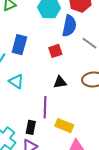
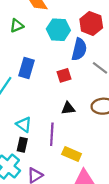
cyan triangle: (16, 81) -> (24, 125), moved
black rectangle: (31, 127) -> (22, 145), moved

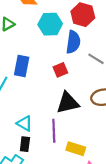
black triangle: (68, 108) -> (68, 103), size x1.6

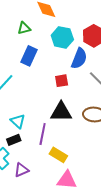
blue rectangle: (22, 66) -> (29, 56), moved
black rectangle: (25, 144) -> (14, 140), turned 48

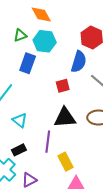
cyan hexagon: (62, 37) -> (45, 41), moved
cyan triangle: (18, 121) -> (20, 120), moved
yellow rectangle: (58, 155) -> (66, 162), turned 36

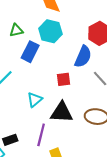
green triangle: (20, 35) -> (16, 30), moved
cyan triangle: (20, 120) -> (35, 100), moved, turned 35

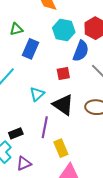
cyan hexagon: (50, 31) -> (64, 30), moved
black triangle: (62, 112) -> (63, 105), turned 35

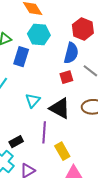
cyan hexagon: (64, 30) -> (39, 34), moved
red square: (63, 73) -> (66, 77), moved

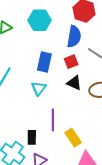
blue rectangle: (21, 57) -> (44, 62), moved
black triangle: (60, 108) -> (74, 83), moved, size x0.7
black rectangle: (16, 142) -> (32, 137), moved, turned -56

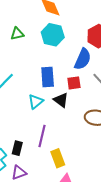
blue rectangle: (44, 62) -> (48, 77), turned -30
black triangle: (74, 83) -> (61, 100), moved

